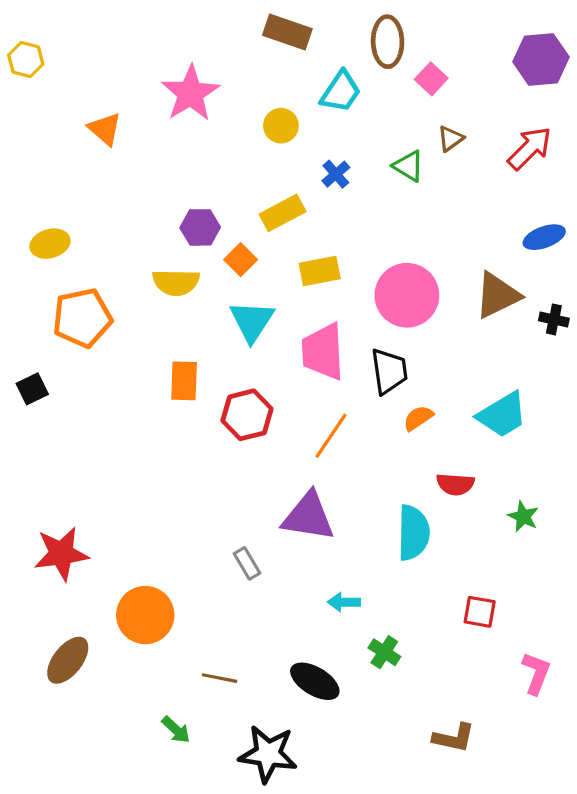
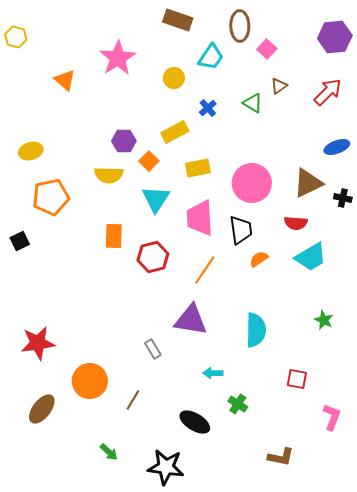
red semicircle: (455, 484) -> (296, 223), moved
brown line: (220, 678) -> (133, 400), moved, turned -70

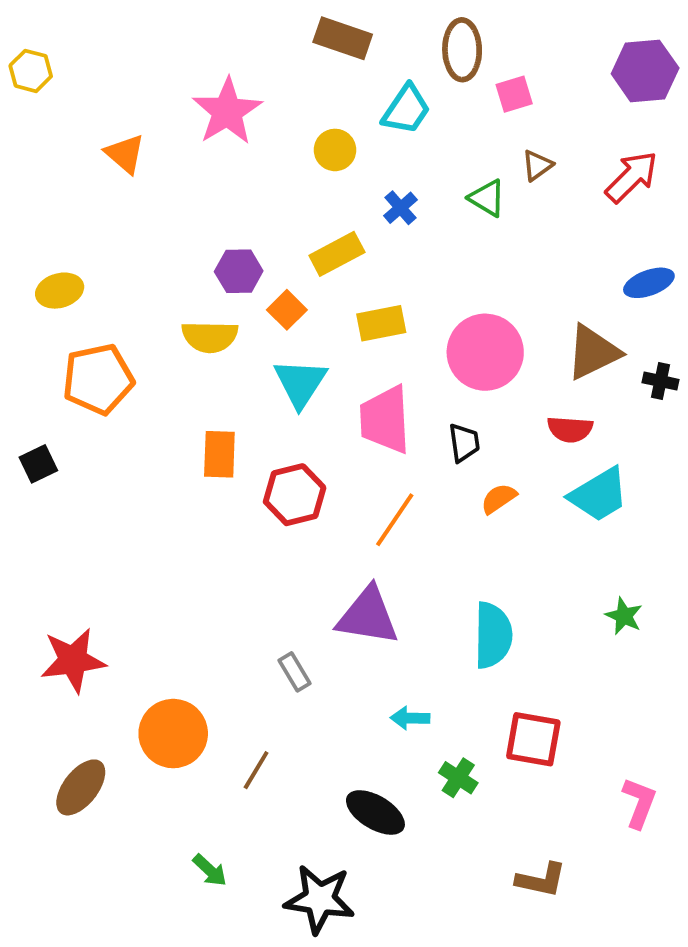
pink square: (267, 49) -> (514, 94), turned 30
black trapezoid: (241, 230) -> (464, 443), size x0.7
red square: (297, 379) -> (533, 739), moved, size x1.4

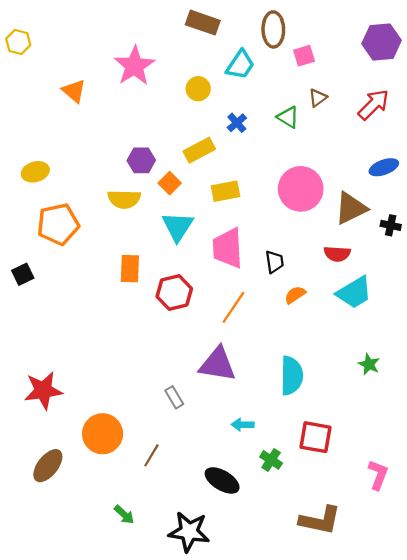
pink circle: (485, 352) -> (301, 189), moved
brown L-shape: (541, 880) -> (320, 520), size x1.4

